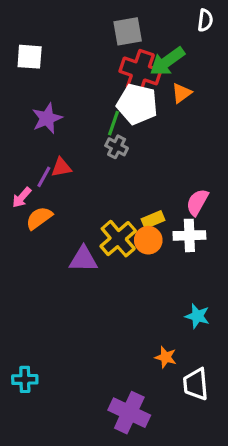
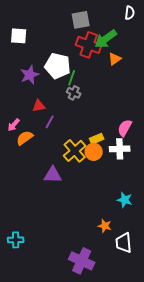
white pentagon: (137, 104) -> (58, 66), moved
purple line: (44, 177) -> (50, 122), moved
purple triangle: (83, 259) -> (53, 175), moved

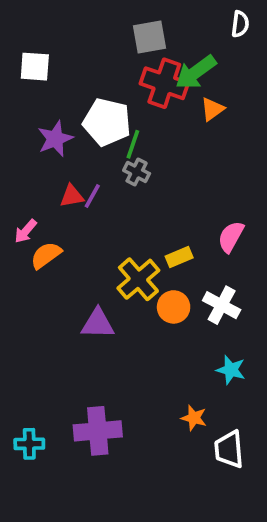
purple line: (50, 122) -> (92, 196), moved
white cross: (120, 149) -> (222, 305), moved, turned 30
orange circle: (94, 152) -> (174, 307), moved
purple cross: (82, 261) -> (98, 431), moved, turned -30

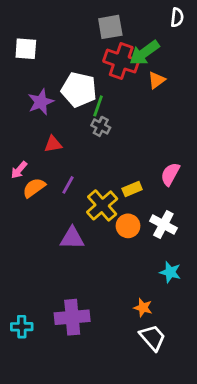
purple line: (92, 196) -> (68, 185), moved
white trapezoid: (229, 449) -> (153, 338), moved, turned 144

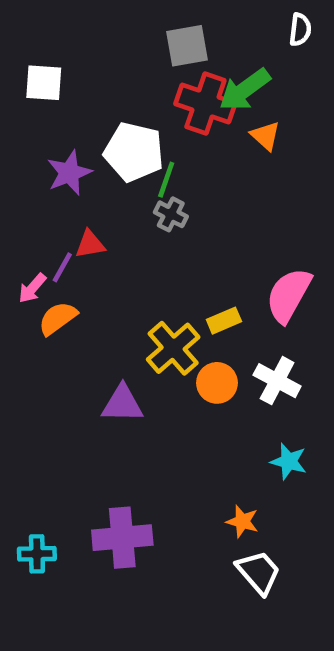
orange triangle: (157, 80) -> (265, 136), turned -42
pink semicircle: (170, 174) -> (289, 295), size x1.4
purple line: (68, 185) -> (62, 267), moved

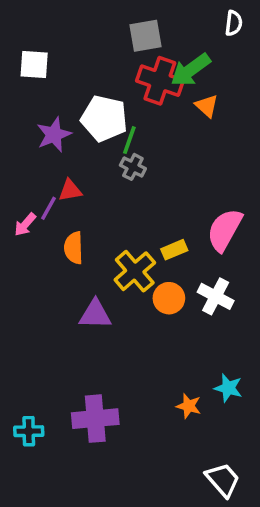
orange semicircle: (58, 318) -> (74, 248), moved, turned -56
cyan star: (289, 461) -> (228, 388), moved
white trapezoid: (259, 572) -> (223, 480), moved

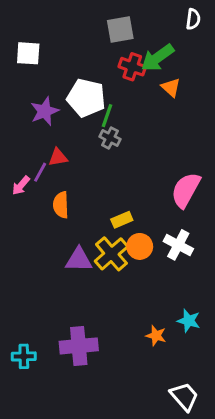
red cross: (160, 81) -> (132, 67), size x0.7
yellow rectangle: (174, 250) -> (122, 220), moved
yellow cross: (135, 271) -> (111, 254), moved

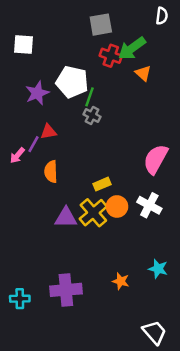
orange star: (156, 336) -> (121, 281), moved

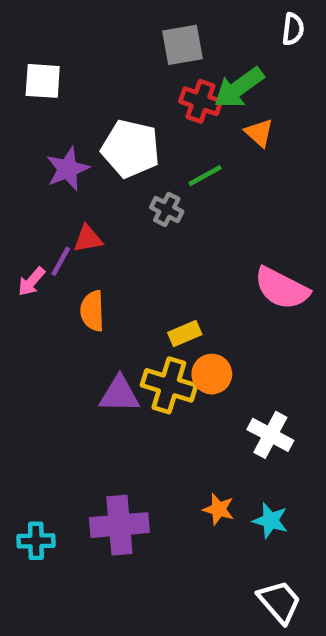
green line: (90, 97) -> (205, 176), moved, turned 42
pink semicircle: (156, 159) -> (282, 288), turned -92
white cross: (149, 205) -> (270, 435), moved
yellow cross: (93, 213) -> (169, 385), turned -32
cyan star: (158, 269) -> (270, 521), moved

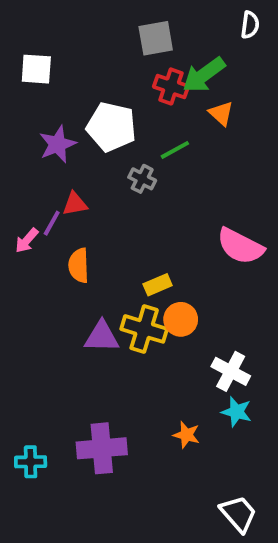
cyan star: (270, 521) -> (236, 412), moved

